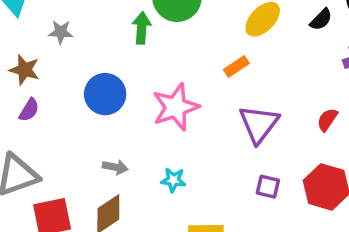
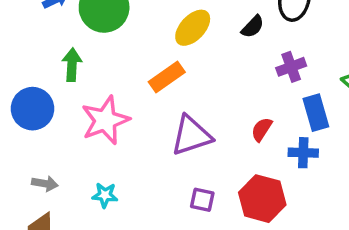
green arrow: (142, 28) -> (72, 65), moved
orange rectangle: (236, 66) -> (167, 77), size x1.4
purple triangle: (259, 124) -> (191, 136), turned 36

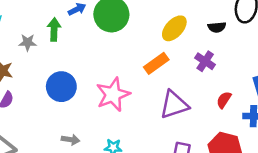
black semicircle: (253, 27) -> (217, 27), turned 42
green arrow: (72, 65) -> (54, 29), moved
purple cross: (291, 67) -> (205, 61), moved, turned -36

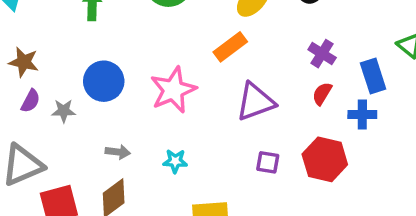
gray star: (28, 42) -> (64, 111), moved
purple cross: (205, 61) -> (322, 54), moved

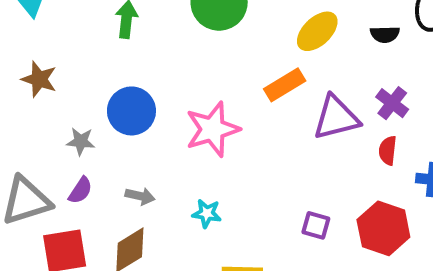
red semicircle: (322, 94) -> (388, 150), turned -30
purple semicircle: (30, 101) -> (80, 190), moved
purple triangle: (255, 102) -> (336, 118), moved

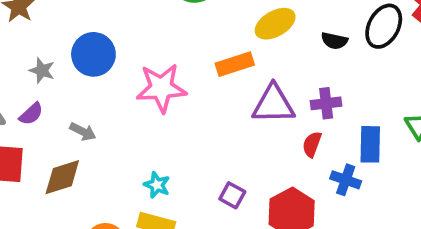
purple cross: (392, 103) -> (326, 103), turned 32
cyan star: (207, 213) -> (157, 185), moved

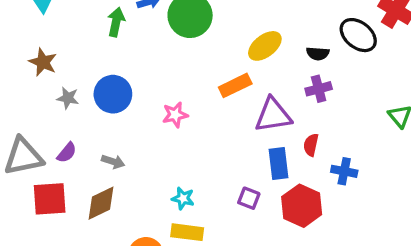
black ellipse: (384, 26) -> (358, 35), turned -72
gray star: (42, 70) -> (68, 98), moved
pink star: (161, 88) -> (175, 115), size x0.6
purple cross: (326, 103) -> (319, 89), moved
blue rectangle: (370, 144) -> (278, 163), moved

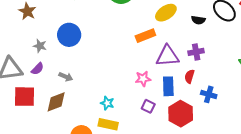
purple cross: (319, 89) -> (196, 52), moved
gray star: (68, 98) -> (40, 46), moved
pink star: (175, 115) -> (143, 79), moved

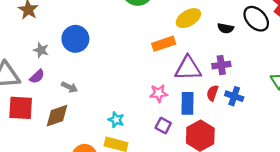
blue cross: (209, 94) -> (234, 96), moved

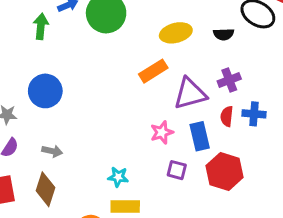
yellow ellipse: (188, 18) -> (176, 33), turned 30
brown diamond: (57, 116) -> (46, 189), turned -40

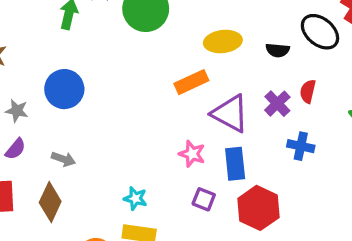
purple cross: (229, 80) -> (277, 104), turned -30
purple triangle: (190, 94) -> (230, 113), turned 36
red semicircle: (227, 116) -> (308, 91), moved
pink star: (162, 132) -> (192, 154), turned 30

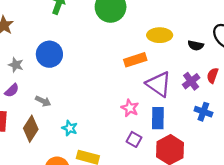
cyan star: (135, 198) -> (70, 128), moved

